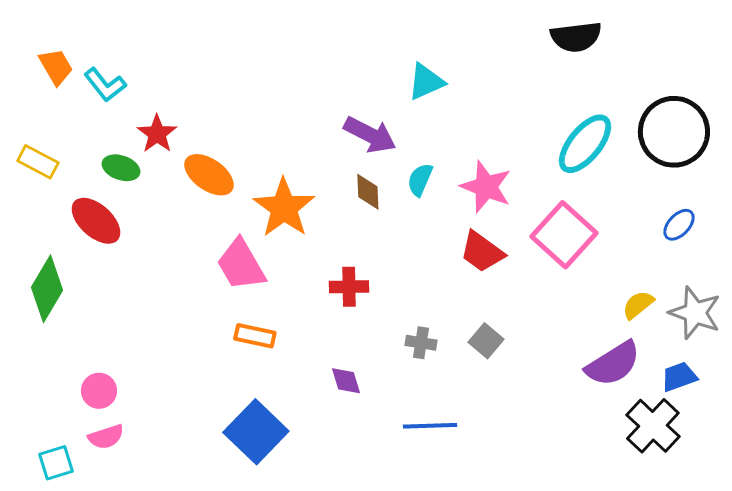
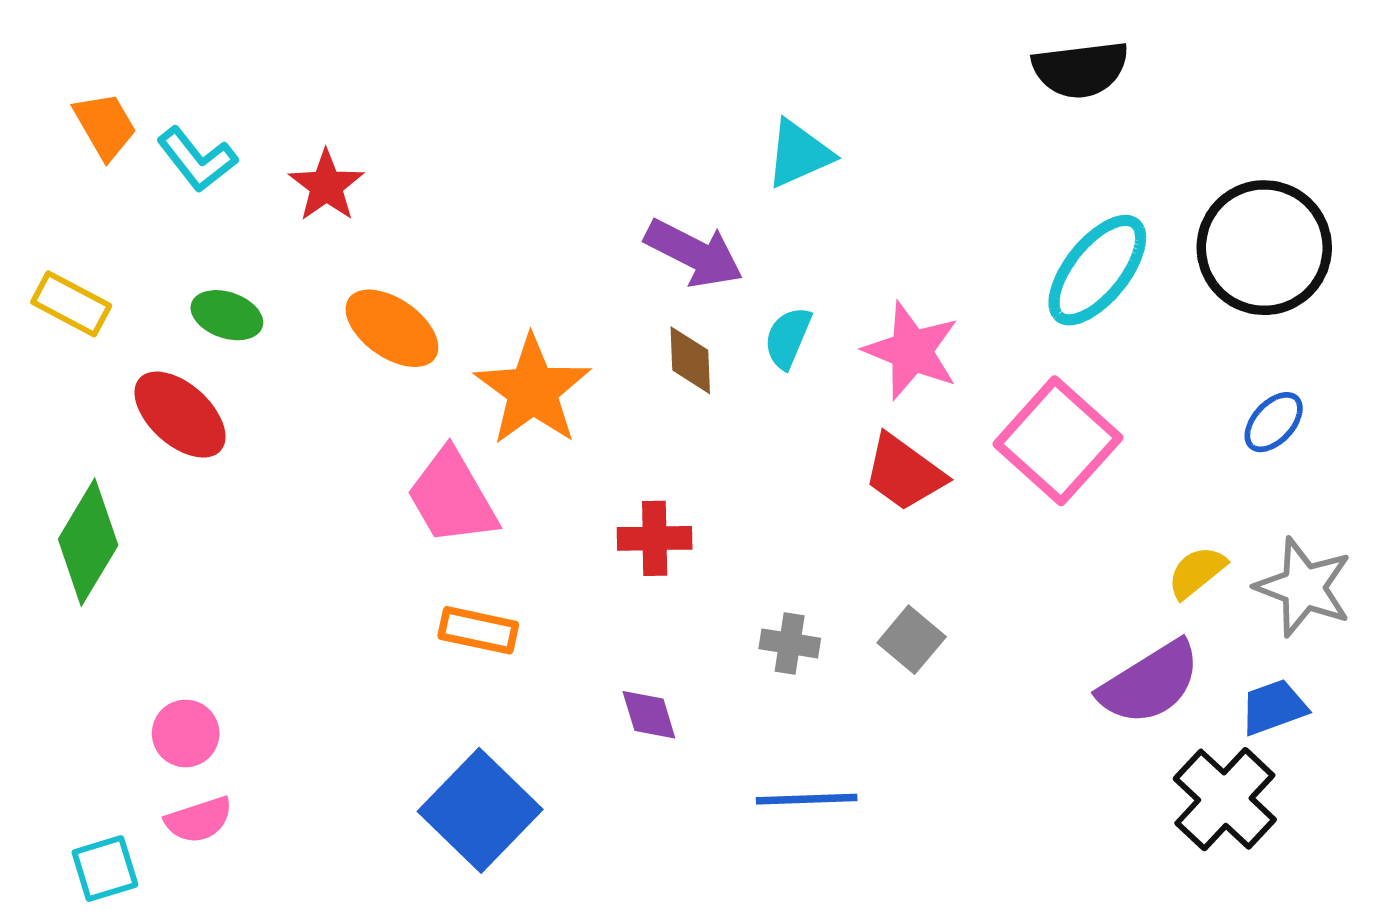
red star: (157, 134) -> (326, 186), moved

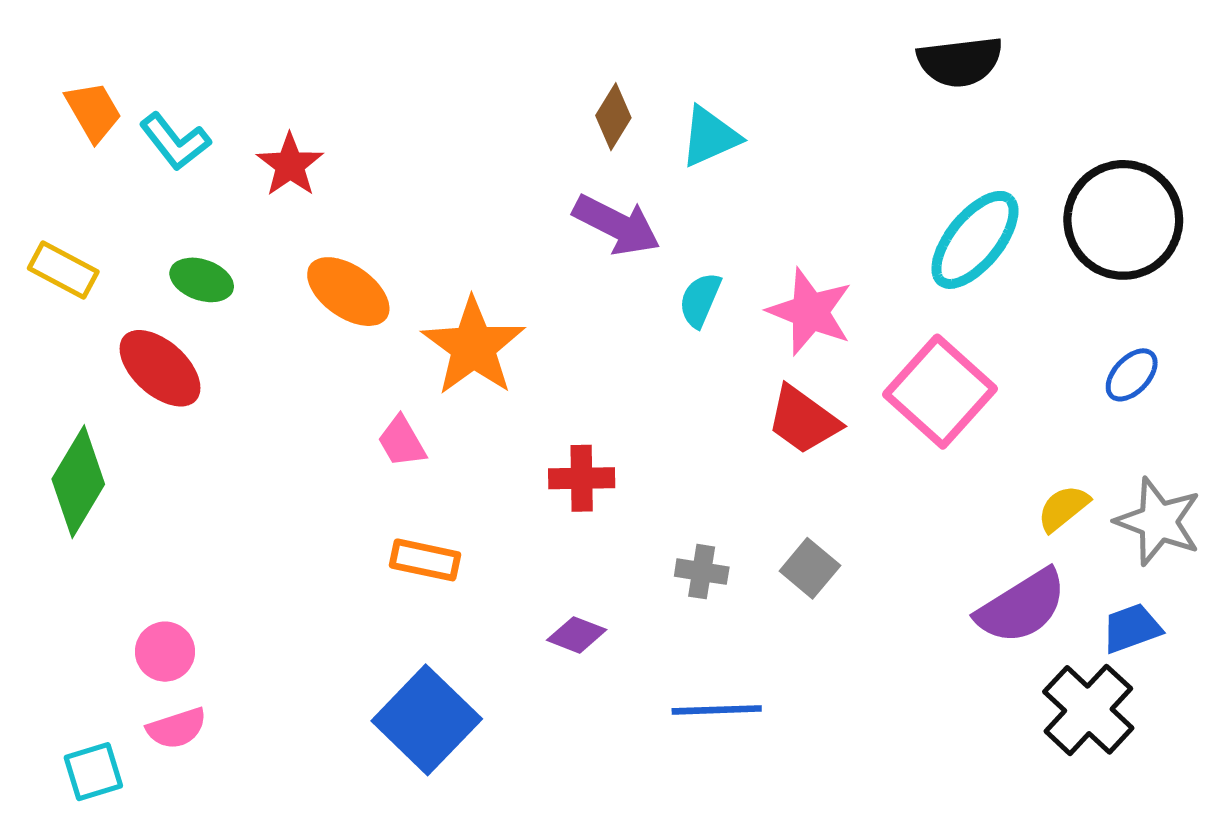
brown diamond: (690, 360) -> (613, 117), moved, turned 34
pink trapezoid: (452, 497) -> (402, 442), size x0.6
purple diamond: (649, 715) -> (577, 635), turned -52

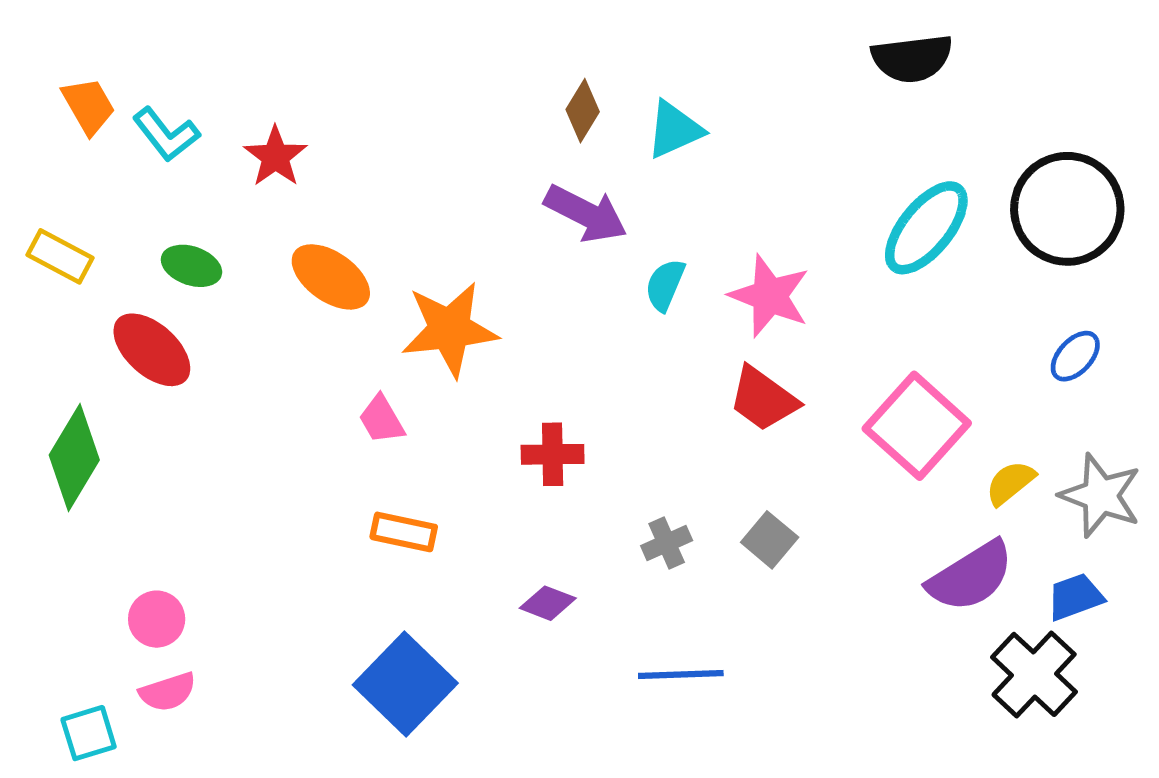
orange star: (473, 347) -> (450, 329), turned 30
pink square: (940, 392) -> (917, 426), moved
gray cross: (702, 572) -> (667, 543), turned -33

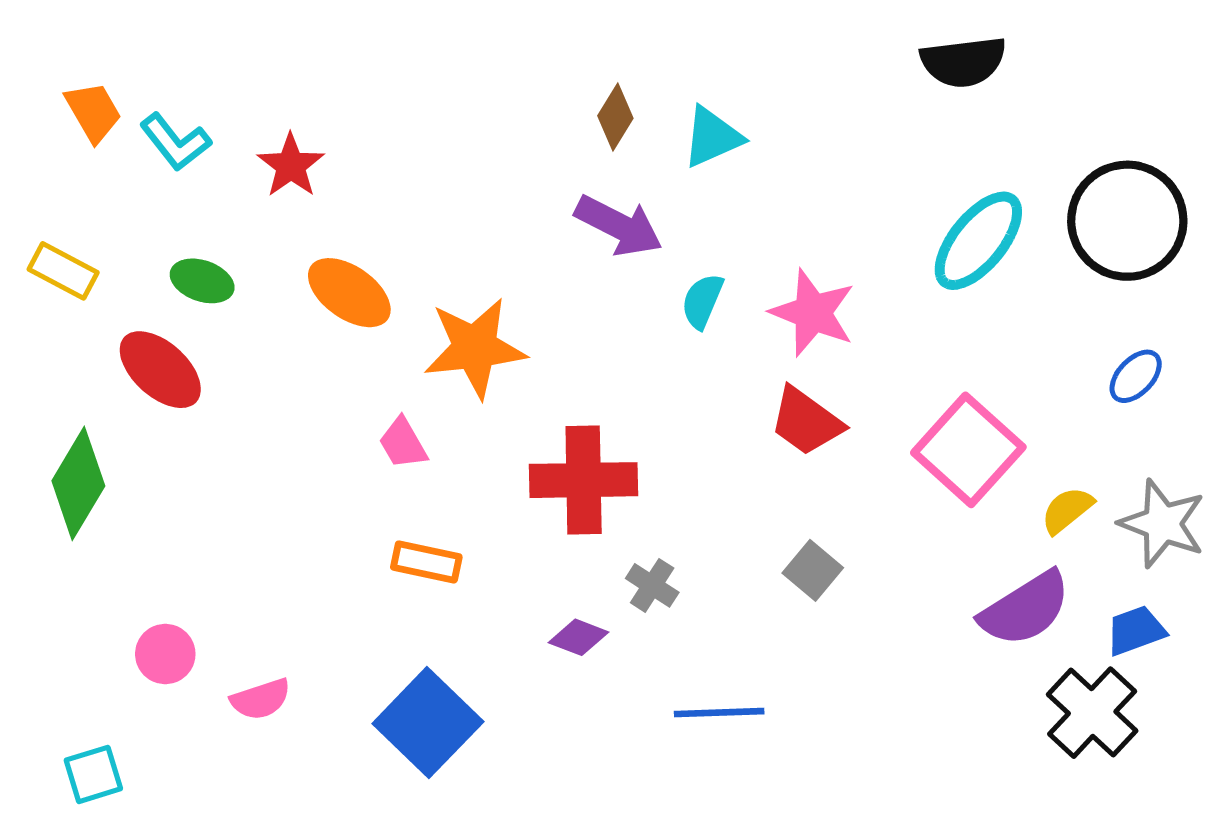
red cross: (553, 454) -> (584, 480), size x1.6
gray cross: (667, 543) -> (652, 585), moved, turned -33
pink semicircle: (168, 692) -> (261, 699), moved

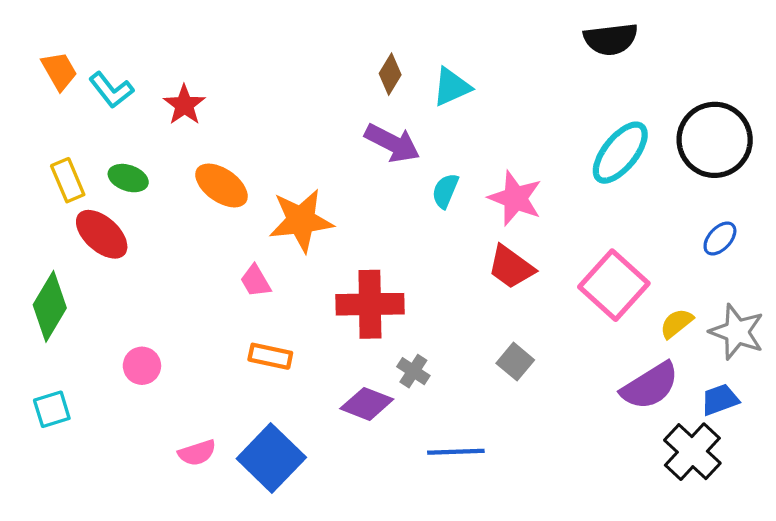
yellow rectangle: (63, 271) -> (68, 180), moved, turned 39
purple diamond: (579, 637) -> (367, 404), size x1.4
pink circle: (165, 654) -> (142, 366), moved
pink semicircle: (261, 699) -> (197, 453), moved
cyan square: (93, 774) -> (52, 409), moved

